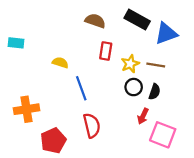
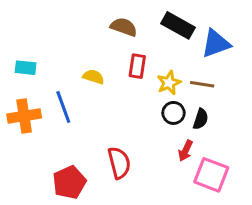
cyan rectangle: (16, 43) -> (26, 68), moved
yellow semicircle: (60, 63) -> (94, 77), moved
blue line: (81, 88) -> (63, 107), moved
orange cross: (27, 109) -> (24, 116), moved

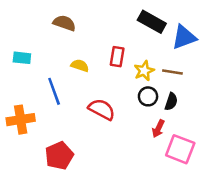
brown semicircle: (124, 27) -> (64, 23), moved
orange cross: (24, 116) -> (21, 120), moved
red semicircle: (119, 163) -> (102, 109), moved, turned -48

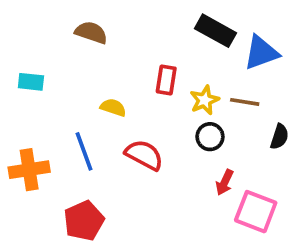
yellow semicircle: (80, 66) -> (113, 107), moved
blue line: (54, 91) -> (84, 151), moved
black semicircle: (171, 102) -> (279, 137), moved

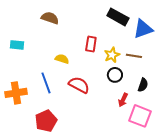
black semicircle: (279, 137) -> (143, 85), moved

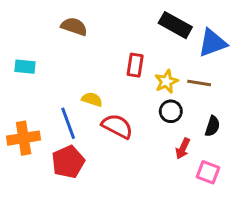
yellow semicircle: (62, 59) -> (92, 99), moved
pink square: (140, 116) -> (208, 172), size x0.7
red pentagon: (46, 121) -> (68, 162), moved

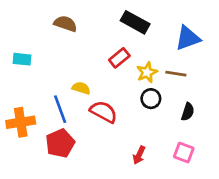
black rectangle: (175, 25) -> (135, 22), moved
red rectangle: (135, 65) -> (119, 58), turned 42
red arrow: (183, 149) -> (139, 155), moved

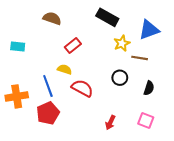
red rectangle: (119, 58) -> (73, 45), moved
yellow star: (147, 72) -> (122, 43), moved

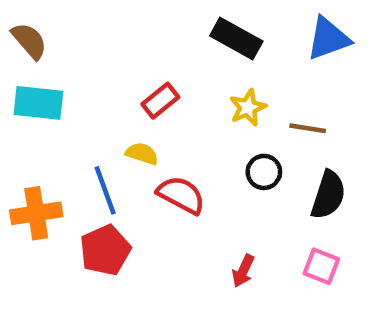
brown semicircle: (52, 18) -> (29, 41), moved, turned 30
blue triangle: (149, 30) -> (328, 39), moved
yellow star: (122, 43) -> (248, 108), moved
cyan rectangle: (18, 46) -> (38, 103), size x1.5
black semicircle: (149, 88) -> (328, 195), size x1.5

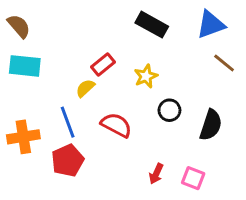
yellow star: (248, 108) -> (146, 76), moved
brown line: (308, 128) -> (224, 63), moved, turned 30
yellow semicircle: (142, 154) -> (85, 88), moved, turned -60
pink square: (321, 266) -> (193, 178), moved

